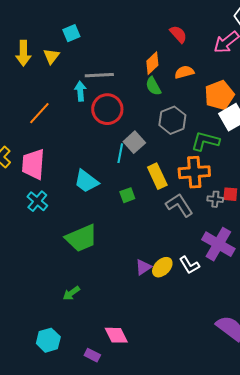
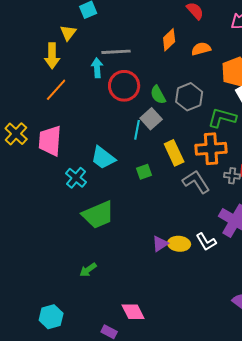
yellow arrow: (23, 53) -> (52, 56), moved
green semicircle: (153, 86) -> (158, 95), moved
cyan cross: (37, 201) -> (76, 178), moved
yellow ellipse: (162, 267) -> (179, 244), turned 50
cyan hexagon: (48, 340) -> (51, 317), moved

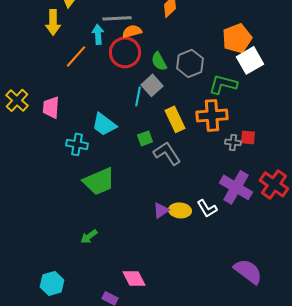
orange semicircle: (201, 49) -> (132, 31), moved
orange line: (56, 90) -> (76, 56), moved
pink trapezoid: (50, 141) -> (51, 107), size x0.7
cyan cross: (76, 178) -> (77, 144), turned -30
gray L-shape: (196, 182) -> (167, 153), moved

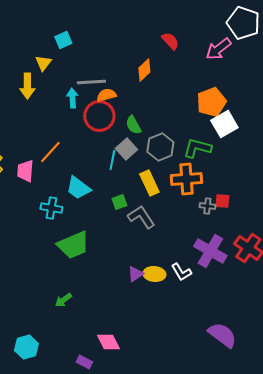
orange line: (76, 56) -> (50, 152), moved
gray hexagon: (190, 63) -> (160, 147), moved

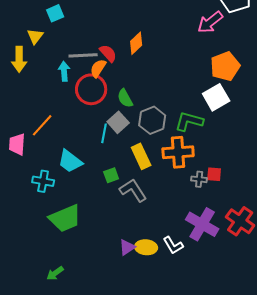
red semicircle: (170, 41) -> (108, 53), moved
orange semicircle: (106, 95) -> (98, 68), turned -42
orange pentagon: (211, 102) -> (225, 66), moved

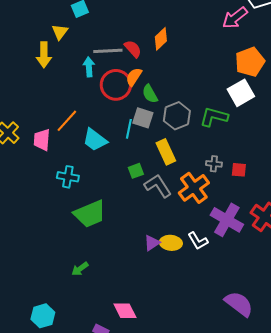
orange semicircle: (98, 68) -> (134, 77), moved
gray square: (118, 122) -> (143, 118), turned -30
orange cross: (178, 152) -> (194, 188), moved, turned -32
cyan trapezoid: (70, 161) -> (95, 140), moved
gray cross: (199, 179) -> (214, 164), moved

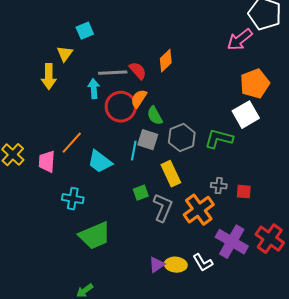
gray L-shape: (158, 186) -> (163, 208), turned 56

